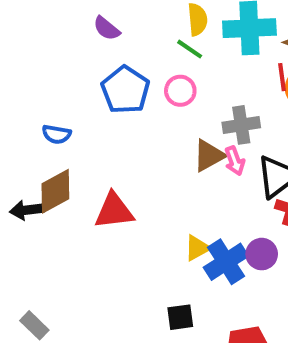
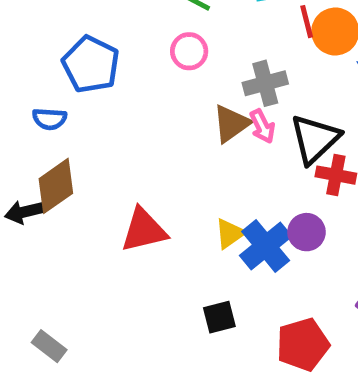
blue pentagon: (125, 90) -> (91, 64), moved
red triangle: (114, 211) -> (144, 230), moved

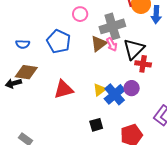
blue pentagon: (91, 64) -> (59, 41), moved
gray cross: (265, 83) -> (112, 26), size x1.4
brown diamond: (56, 186) -> (26, 72), turned 45

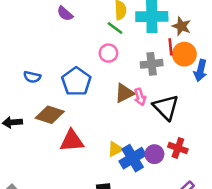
gray cross: (112, 26) -> (152, 64), moved, size x0.7
black triangle: (134, 49) -> (166, 107), turned -40
red cross: (143, 64) -> (178, 148), moved
brown diamond: (26, 72) -> (50, 115), moved

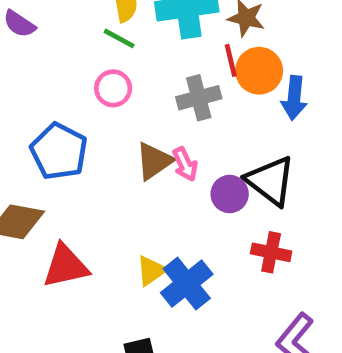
black triangle: (166, 107) -> (271, 181), moved
purple circle: (154, 154) -> (230, 194), moved

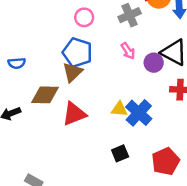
blue pentagon: (59, 151) -> (77, 53), moved
brown triangle: (154, 161) -> (72, 72), moved
yellow triangle: (151, 271) -> (119, 109), turned 48

